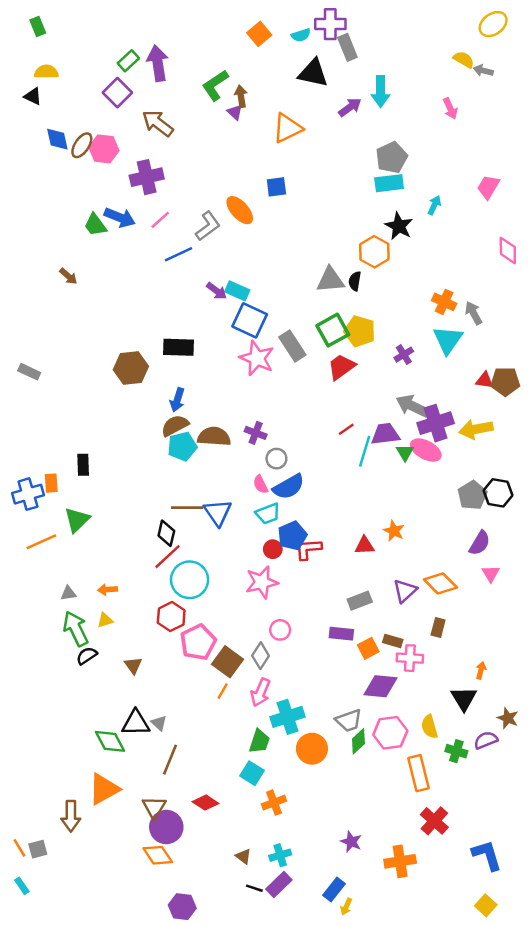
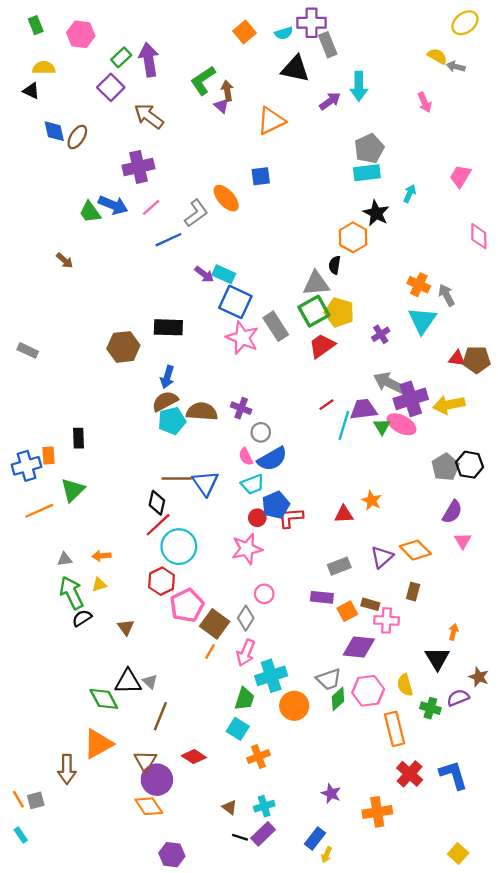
pink hexagon: (104, 149) -> (81, 34), moved
gray triangle: (330, 280) -> (316, 284), moved
blue L-shape: (487, 855) -> (453, 775), moved

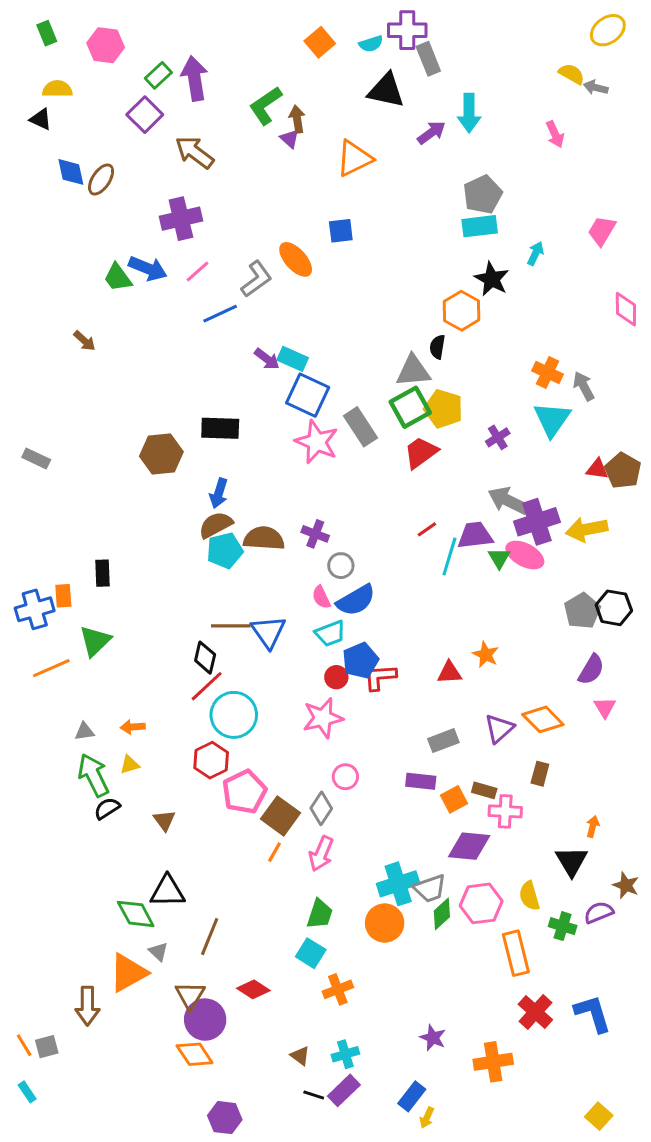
brown pentagon: (477, 360) -> (623, 471), turned 30
cyan cross: (271, 676) -> (398, 884), moved
gray triangle: (150, 682) -> (158, 952), moved

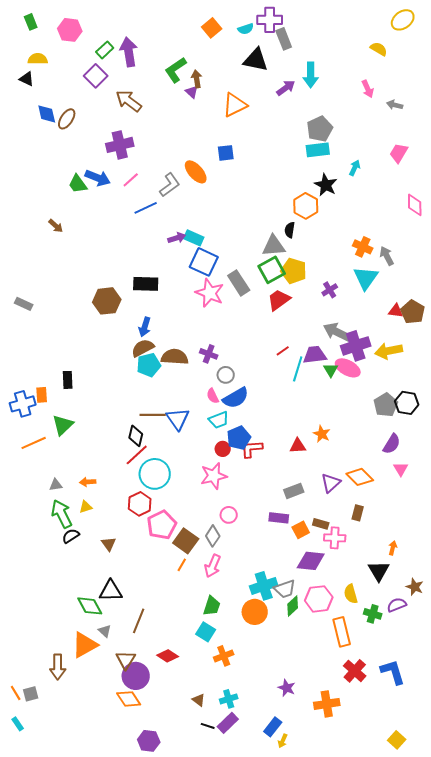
gray arrow: (596, 87) -> (395, 105), moved
purple arrow: (267, 359) -> (177, 238), turned -54

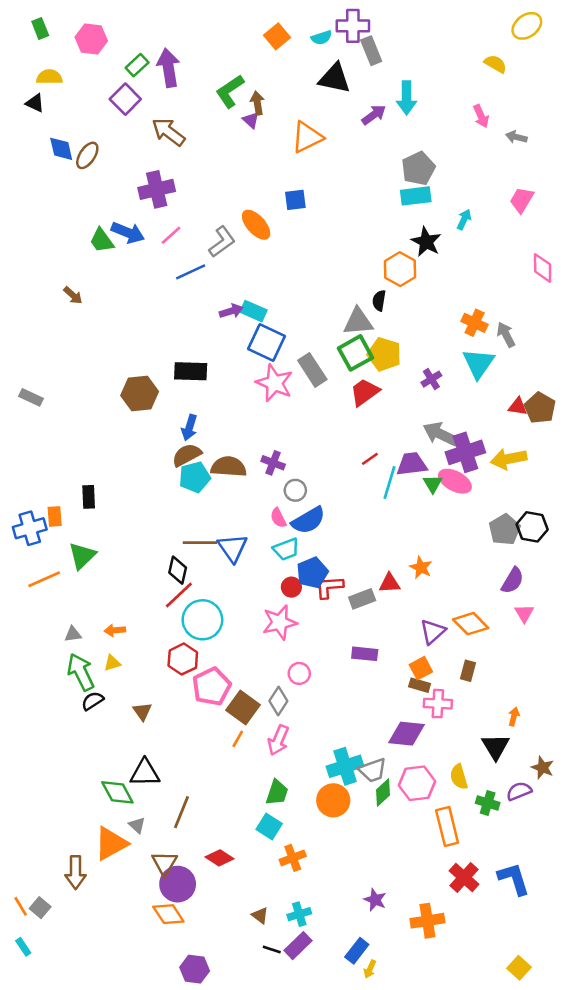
gray rectangle: (294, 491) -> (362, 599), moved
purple rectangle: (279, 518) -> (365, 654), moved
orange square: (301, 530) -> (421, 668), moved
gray square: (31, 694) -> (40, 908), turned -35

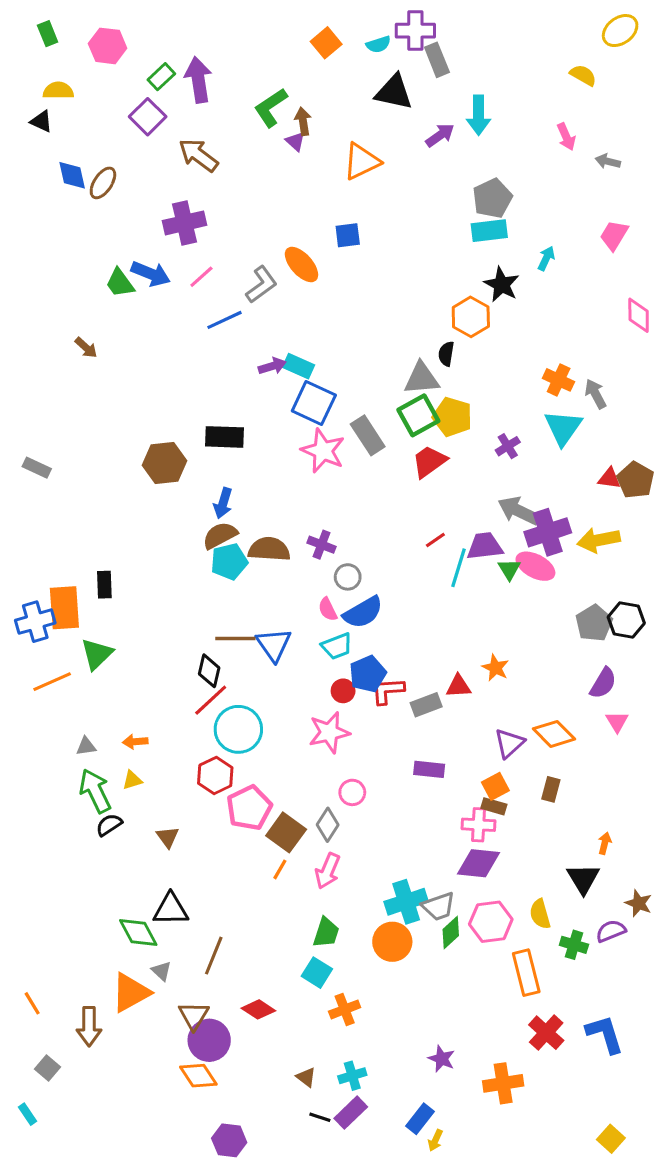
orange rectangle: (55, 516) -> (64, 608), size x1.8
pink cross: (438, 704) -> (479, 825), moved
orange line: (21, 906) -> (32, 1003), moved

